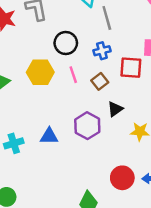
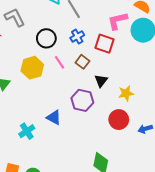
red square: (131, 68) -> (105, 44), turned 30
blue triangle: (49, 136) -> (54, 117), turned 42
red circle: (122, 178) -> (119, 120), moved

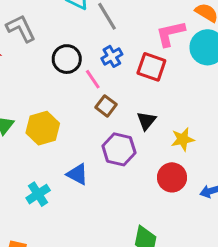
pink line: (60, 62) -> (93, 79), moved
brown square: (82, 62) -> (106, 106), moved
yellow hexagon: (32, 68) -> (43, 128), moved

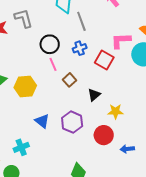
pink line: (93, 79) -> (53, 64), moved
purple hexagon: (119, 149) -> (72, 122), moved
cyan cross: (38, 194) -> (21, 147), moved

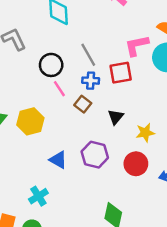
gray line: (81, 21) -> (88, 55), moved
blue cross: (80, 48) -> (91, 81), moved, turned 32
red square: (104, 60) -> (121, 73), turned -30

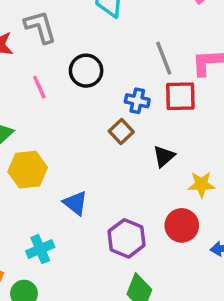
gray line: (88, 55) -> (164, 58), moved
pink line: (59, 89) -> (39, 87), moved
yellow hexagon: (30, 121) -> (28, 170), moved
purple hexagon: (95, 155) -> (126, 238), moved

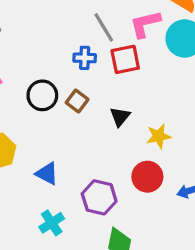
black circle: (86, 71) -> (42, 95), moved
blue cross: (137, 101) -> (85, 58), moved
cyan cross: (40, 249) -> (52, 223), moved

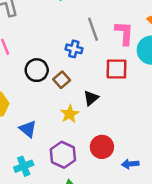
pink L-shape: (145, 24) -> (124, 33), turned 95
red square: (125, 59) -> (117, 69), moved
yellow star: (159, 136) -> (70, 114), moved, turned -30

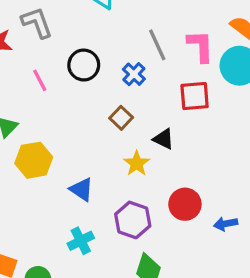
blue cross: (74, 49) -> (134, 74), turned 35
black circle: (37, 70) -> (84, 65), moved
black triangle: (91, 98) -> (164, 139), turned -49

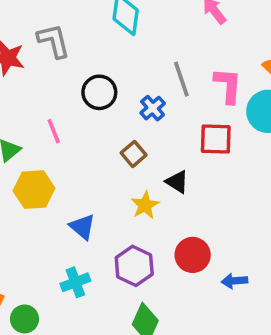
pink line: (40, 80) -> (54, 131), moved

